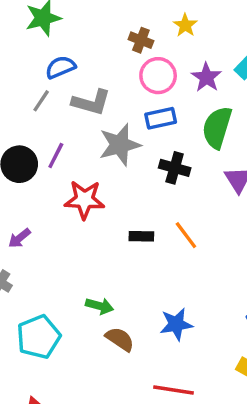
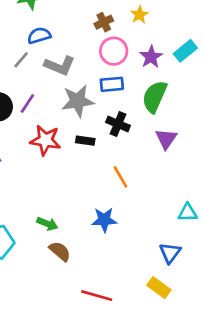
brown cross: (141, 40) -> (104, 22), turned 36
black rectangle: (141, 236) -> (85, 141), moved
blue star: (176, 324) -> (104, 220), moved

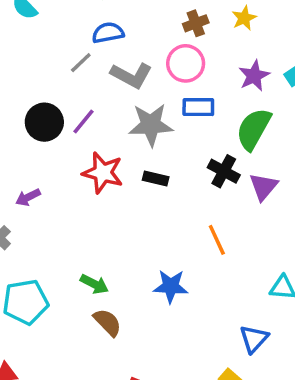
pink circle: (114, 51) -> (186, 63), moved
black cross: (118, 124) -> (224, 171), moved
orange line: (121, 177) -> (217, 240), moved

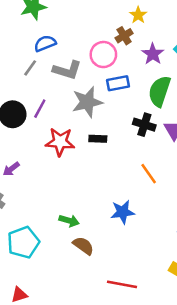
brown cross: (196, 23) -> (124, 36), moved

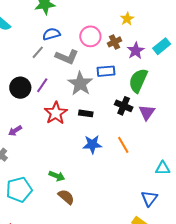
brown cross: (124, 36) -> (115, 42), moved
pink circle: (103, 55) -> (90, 36), moved
gray star: (87, 102) -> (80, 84), turned -30
red star: (60, 142) -> (56, 113), turned 30
blue star: (123, 212) -> (92, 144), moved

